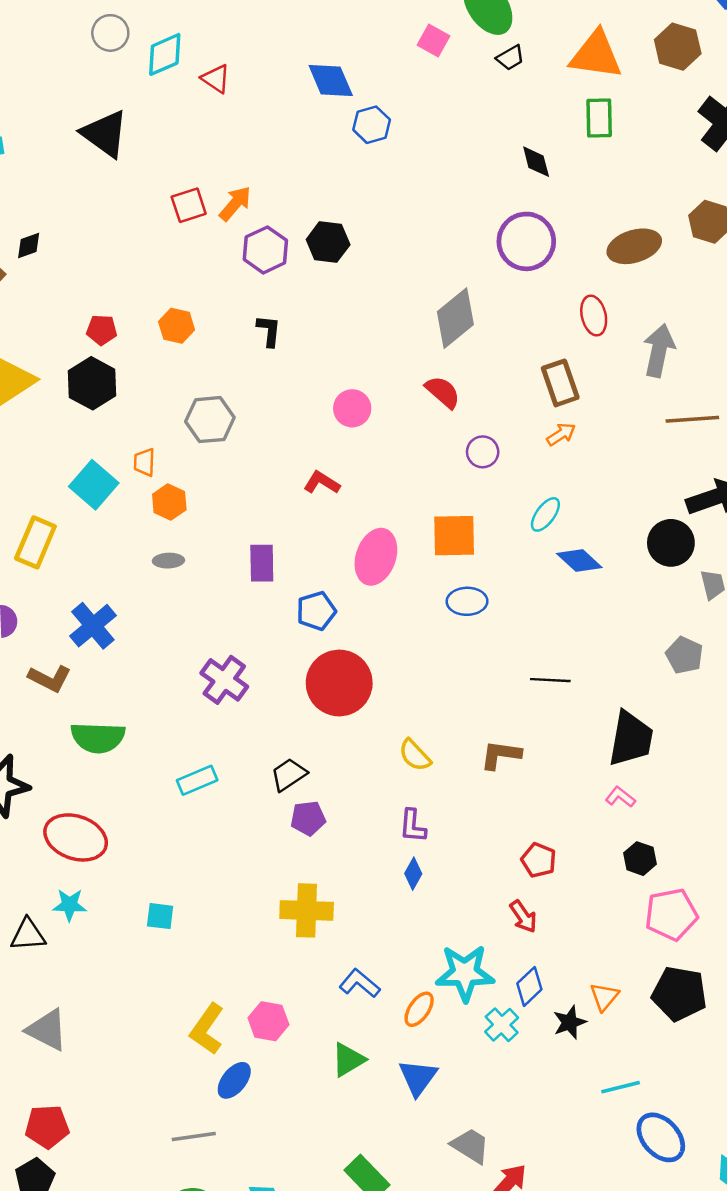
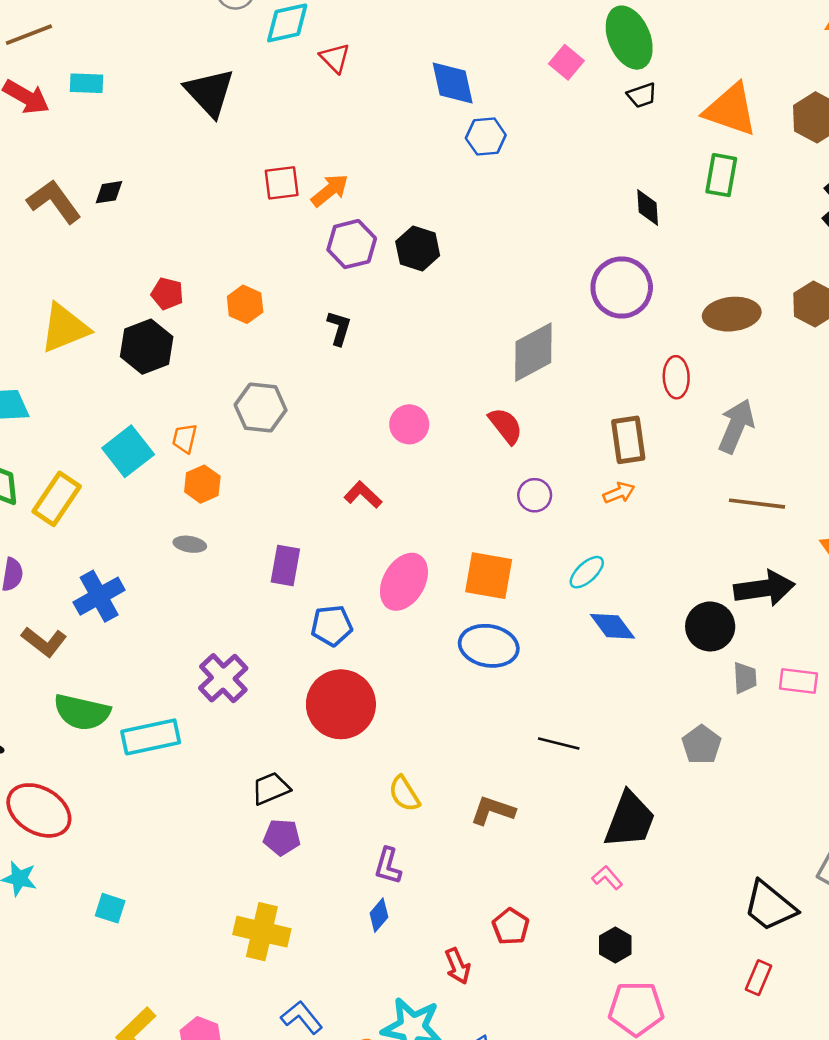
blue ellipse: (467, 601) -> (489, 646), size x1.4
cyan rectangle: (197, 780) -> (151, 737), moved, size x1.4
red arrow: (523, 917) -> (458, 966), moved

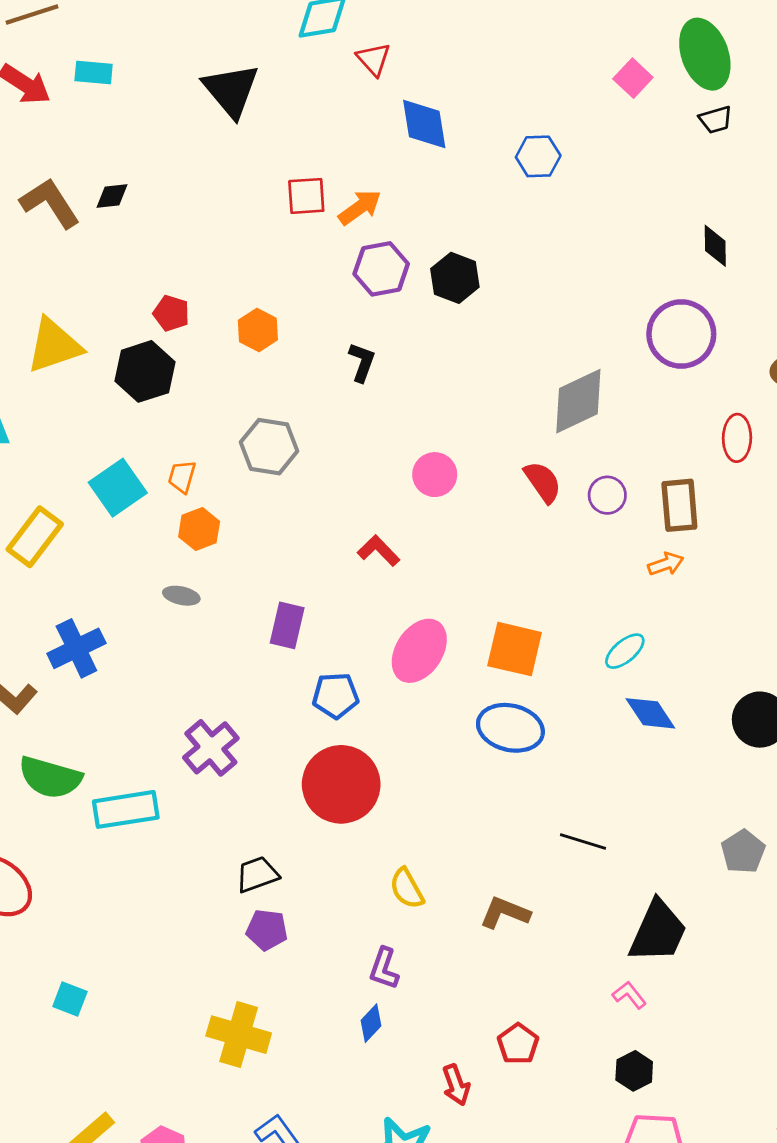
blue diamond: (453, 83) -> (424, 124), moved
purple circle: (535, 495) -> (607, 495), moved

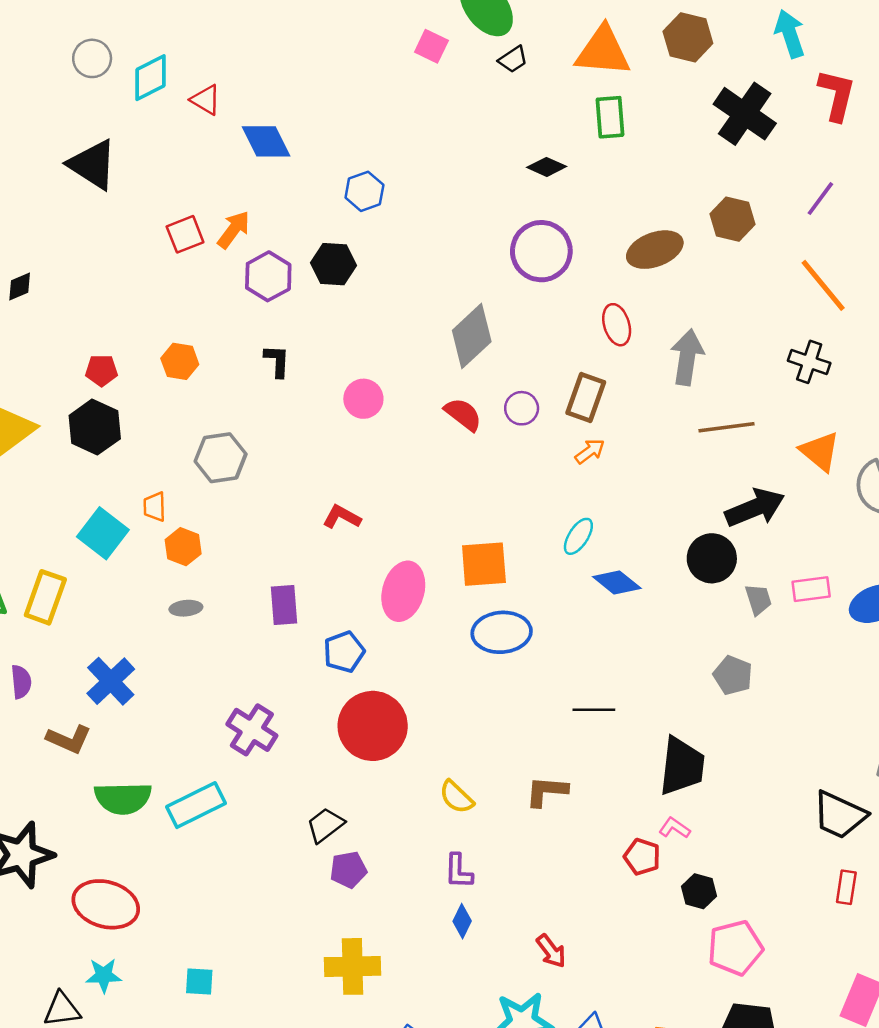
blue hexagon: (538, 156) -> (364, 191), moved
black diamond: (715, 246) -> (547, 167), turned -48
pink circle: (435, 475) -> (363, 399), moved
brown rectangle: (679, 505) -> (586, 397), turned 42
red pentagon: (518, 1044) -> (642, 857), moved

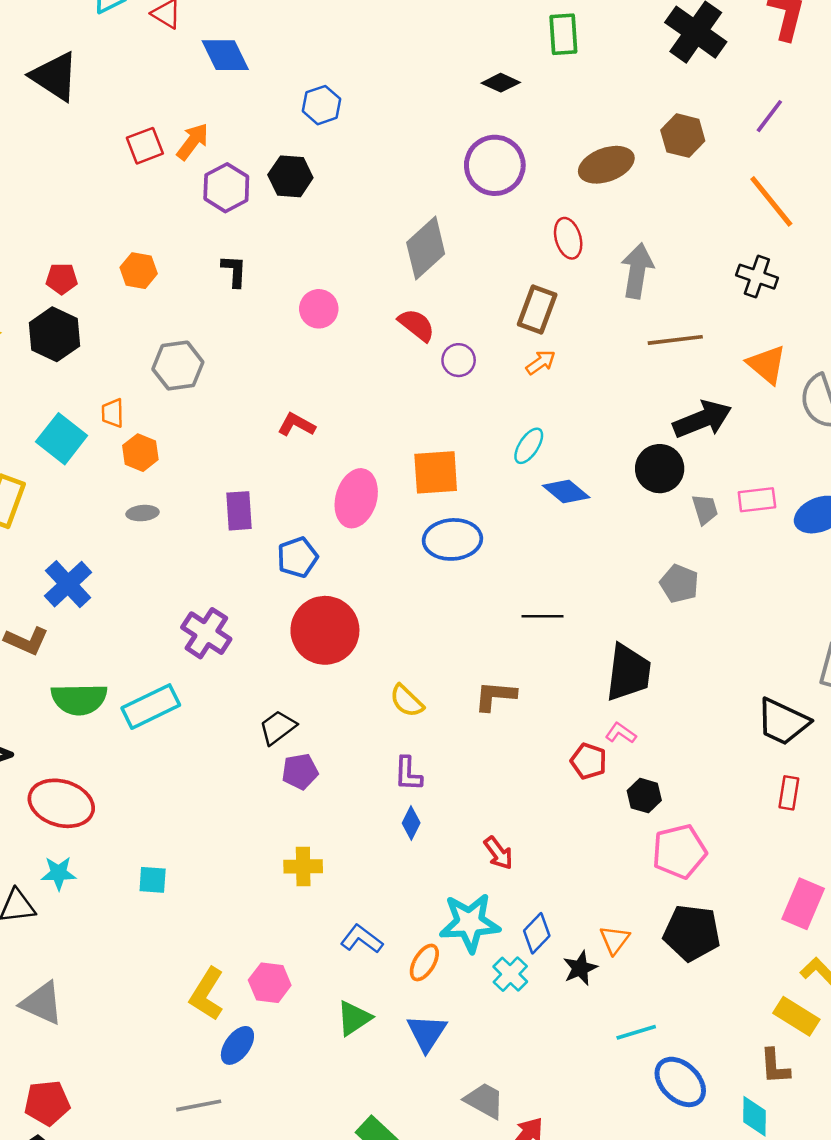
purple circle: (522, 408) -> (459, 360), moved
yellow cross: (353, 966) -> (303, 866), size x0.7

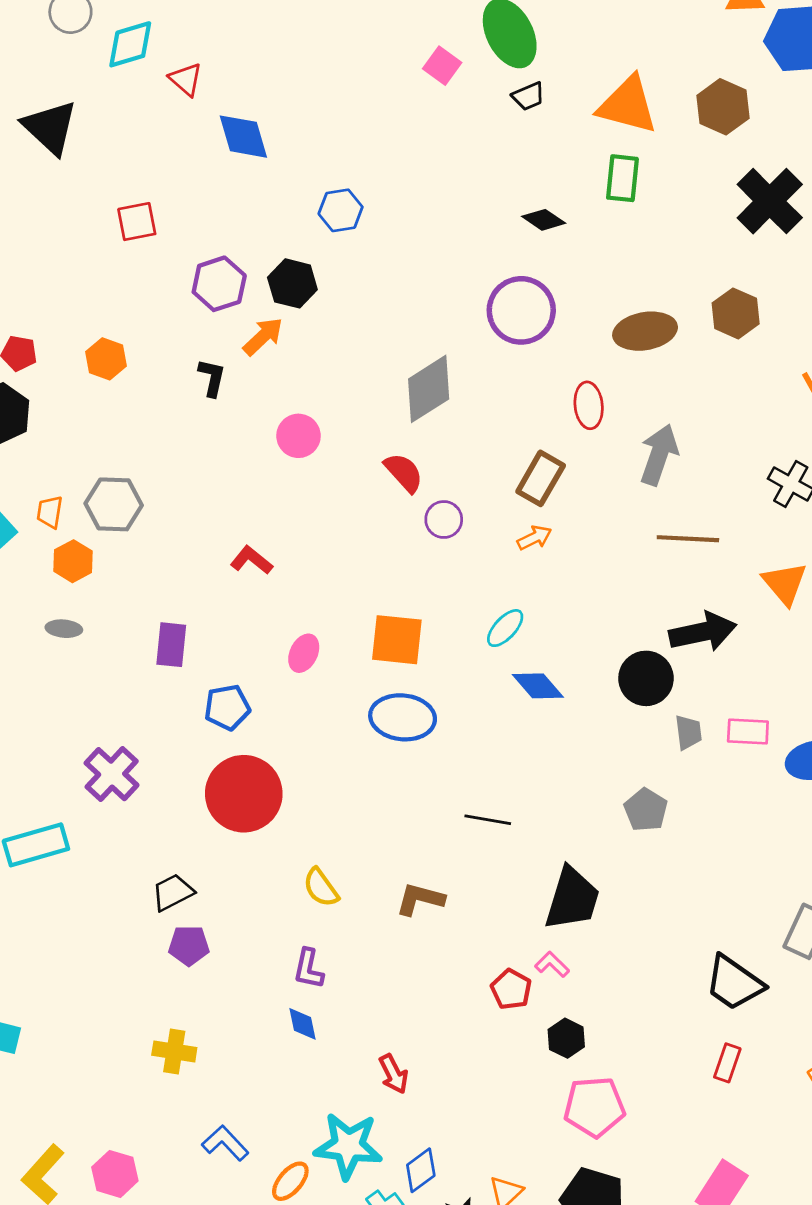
orange arrow: (193, 142) -> (263, 336), moved
gray hexagon: (178, 366) -> (114, 504), moved
pink ellipse: (356, 498) -> (304, 653), size x0.6
blue diamond: (411, 823) -> (303, 1024), turned -48

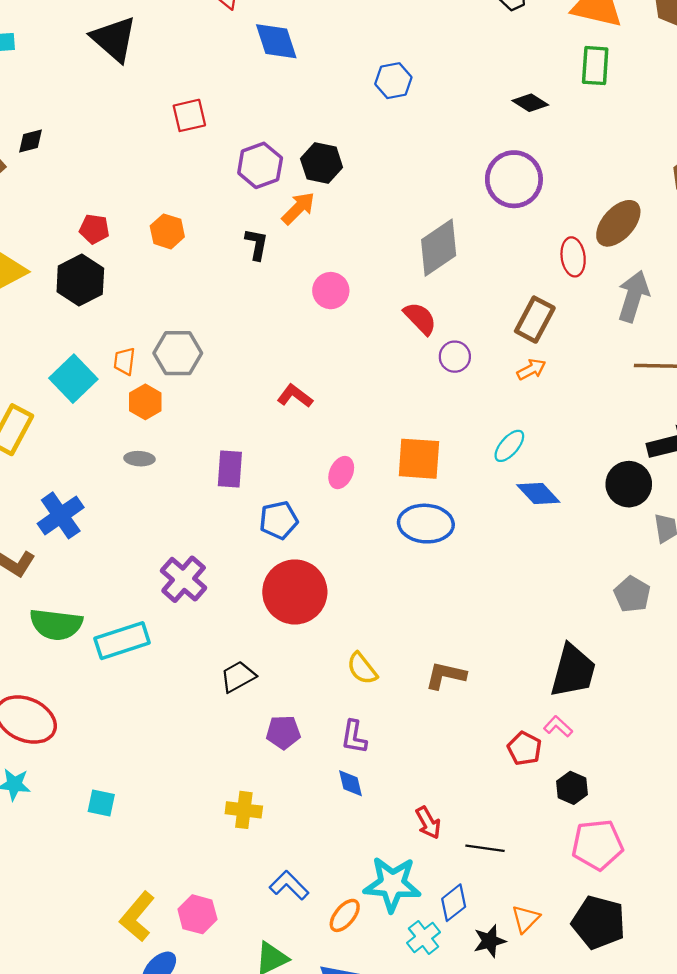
blue hexagon: (341, 210) -> (393, 81), moved
brown ellipse: (645, 331) -> (618, 223), moved, turned -36
black line: (488, 820) -> (485, 848), moved
purple pentagon: (189, 945) -> (283, 732), moved

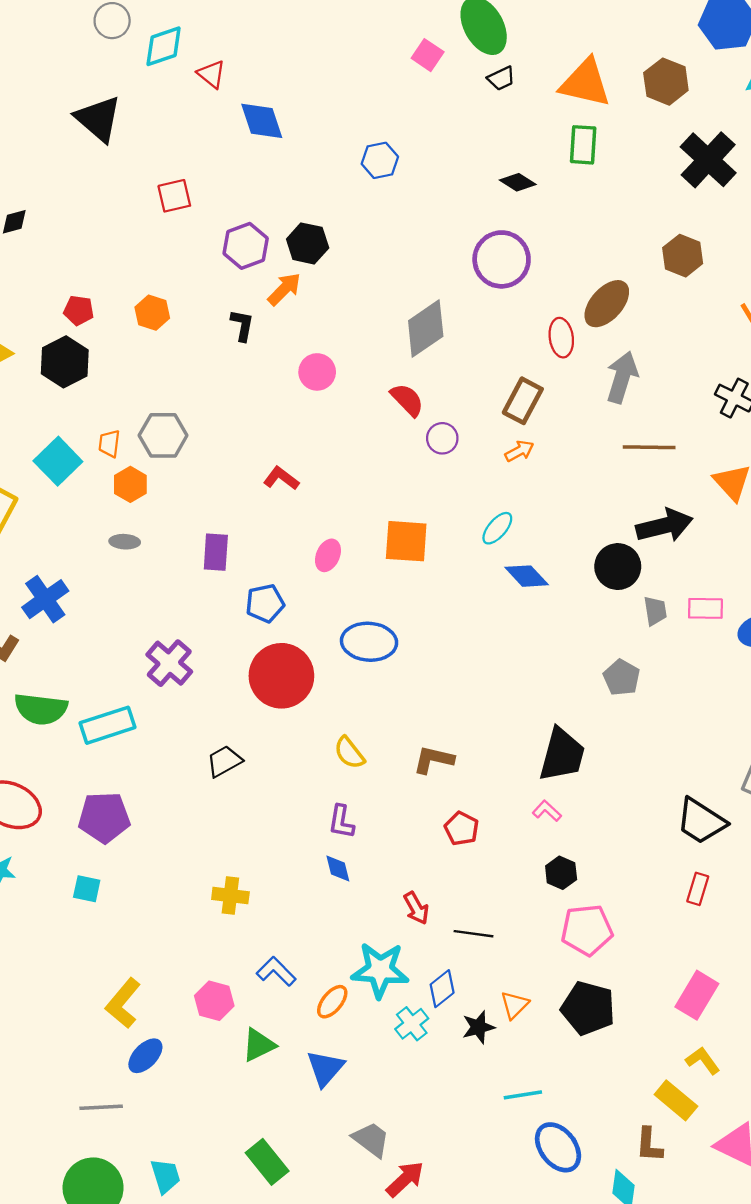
blue ellipse: (426, 524) -> (369, 642), moved
purple pentagon: (283, 732) -> (104, 817), moved, size x1.5
red pentagon: (524, 748) -> (462, 829), moved
pink hexagon: (197, 914) -> (214, 1001), moved

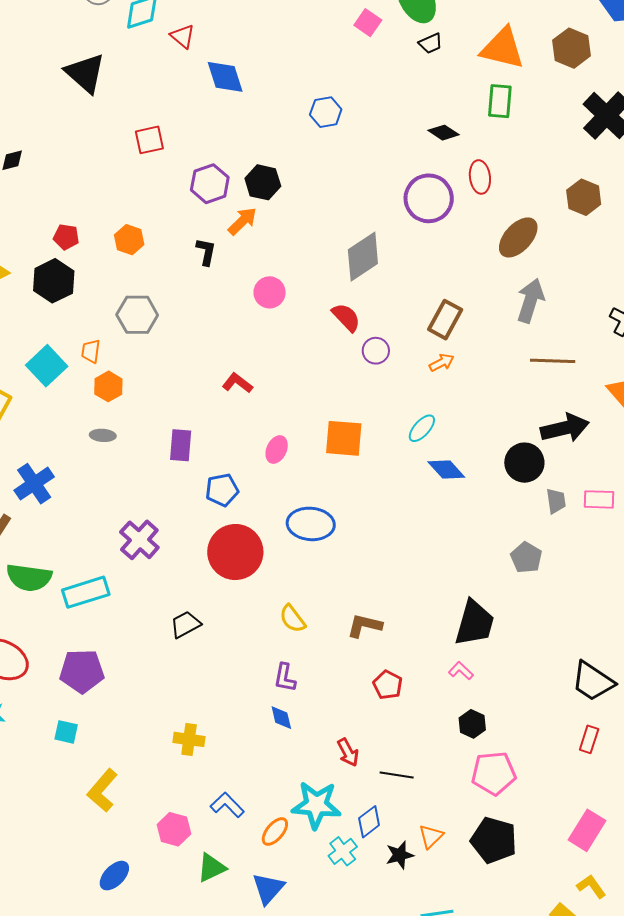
red ellipse: (561, 338) -> (480, 177), moved
gray hexagon: (163, 435) -> (137, 315), moved
yellow L-shape: (123, 1003) -> (102, 790), moved

